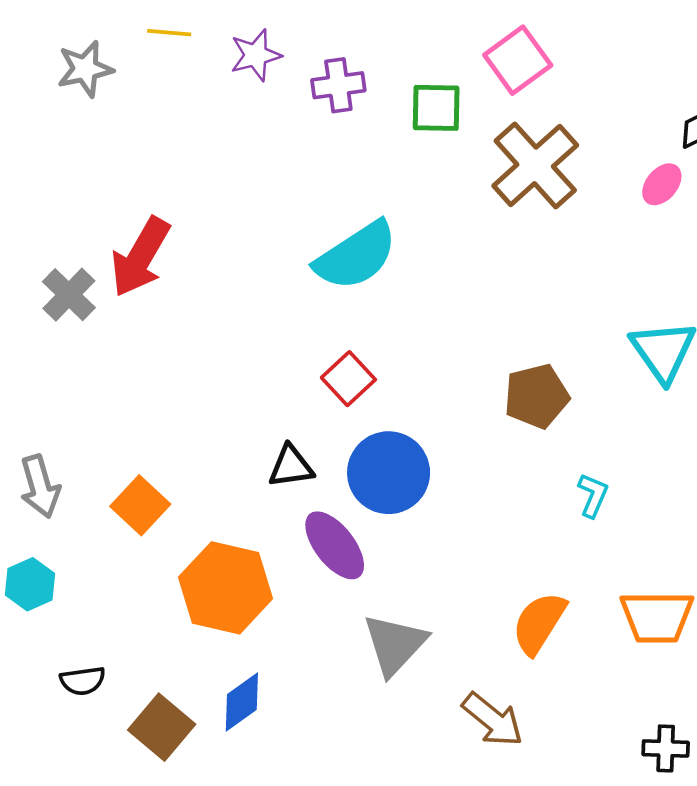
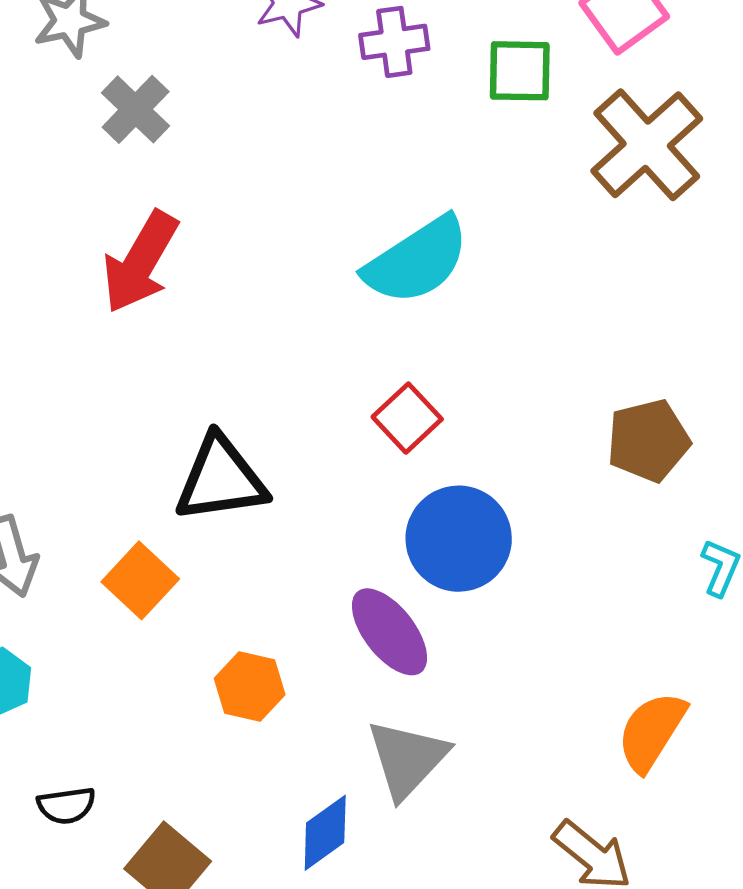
gray cross: (69, 295) -> (136, 109), moved
black triangle: (291, 466) -> (221, 479), moved, size x1.6
orange hexagon: (226, 588) -> (250, 686), size x0.6
gray triangle: (395, 644) -> (407, 759), moved
blue diamond: (242, 702) -> (325, 833), moved

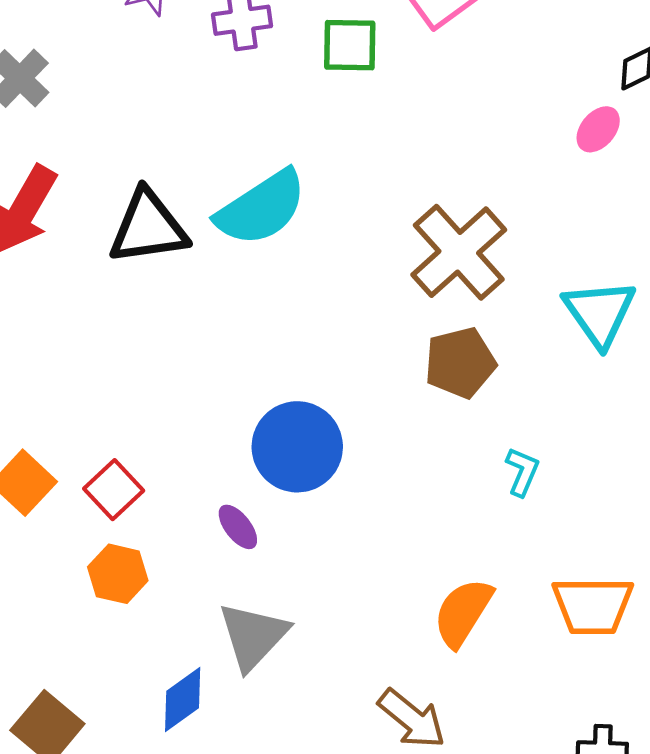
brown cross: (647, 145) -> (459, 252), moved
red square: (407, 418) -> (114, 490), moved
black triangle: (221, 479) -> (148, 227), moved
purple ellipse: (389, 632) -> (238, 527), size x0.6

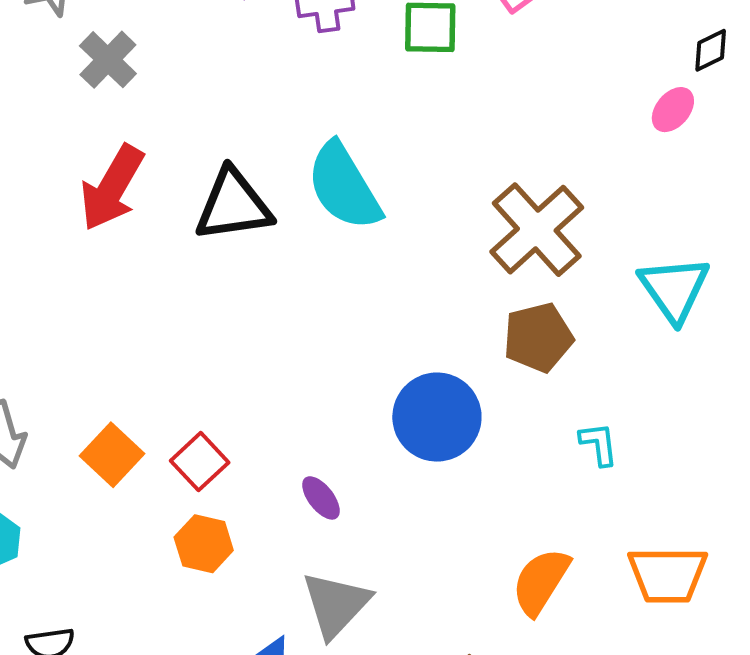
cyan semicircle: (261, 208) -> (344, 186), turned 92
blue circle: (297, 447) -> (437, 417), moved
cyan L-shape: (522, 472) -> (599, 444), turned -30

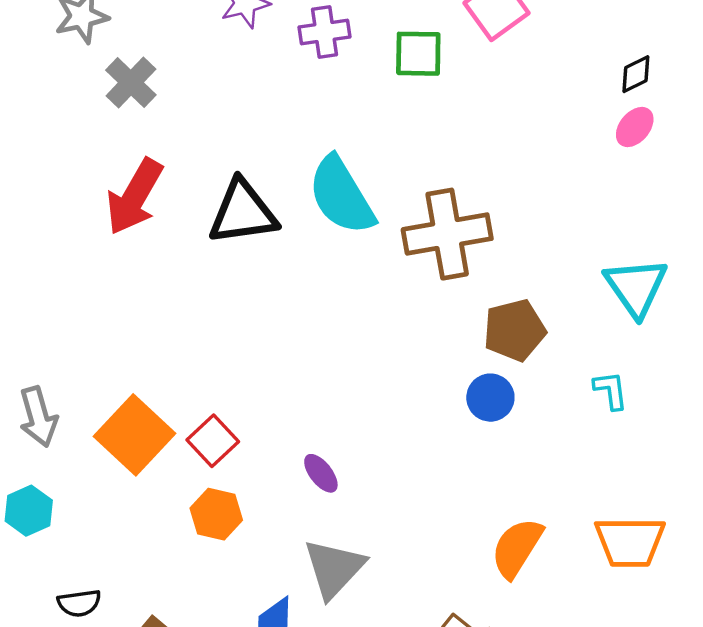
black diamond: (711, 50) -> (636, 74), moved
brown cross: (537, 230) -> (447, 234), moved, turned 32
blue circle: (437, 417) -> (490, 398), moved, size x0.6
cyan L-shape: (599, 444) -> (611, 390), moved
orange square: (112, 455) -> (135, 435), size x1.4

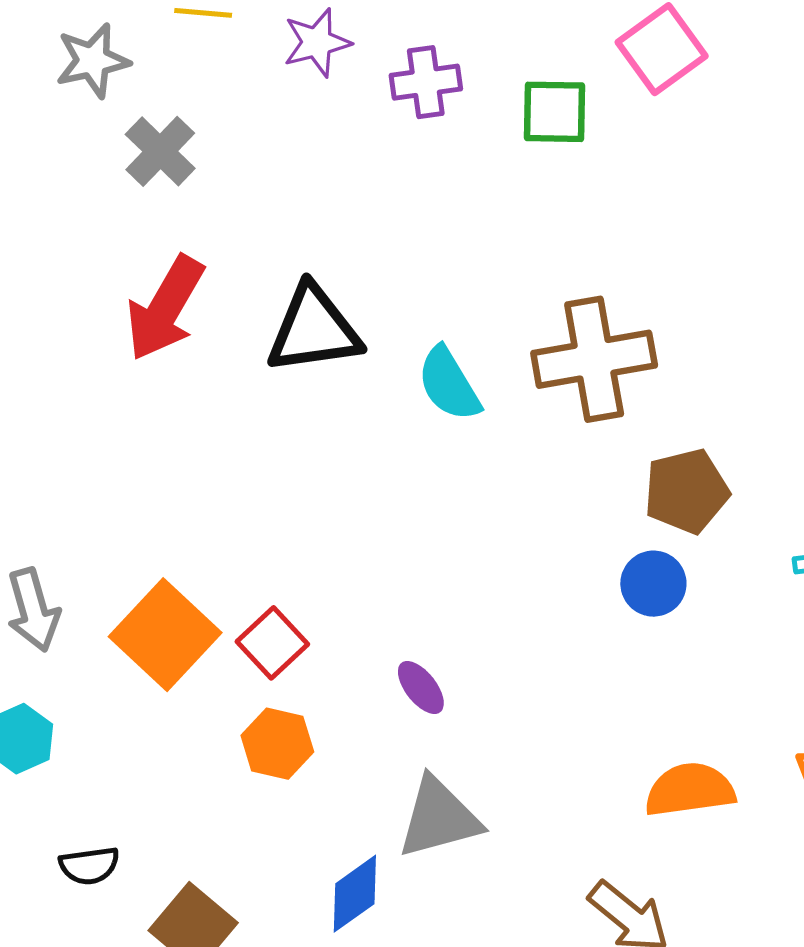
cyan semicircle: (341, 196) -> (449, 384), moved, size x0.7
orange semicircle: (517, 548) -> (690, 790), turned 50
gray triangle: (334, 568) -> (439, 818), turned 32

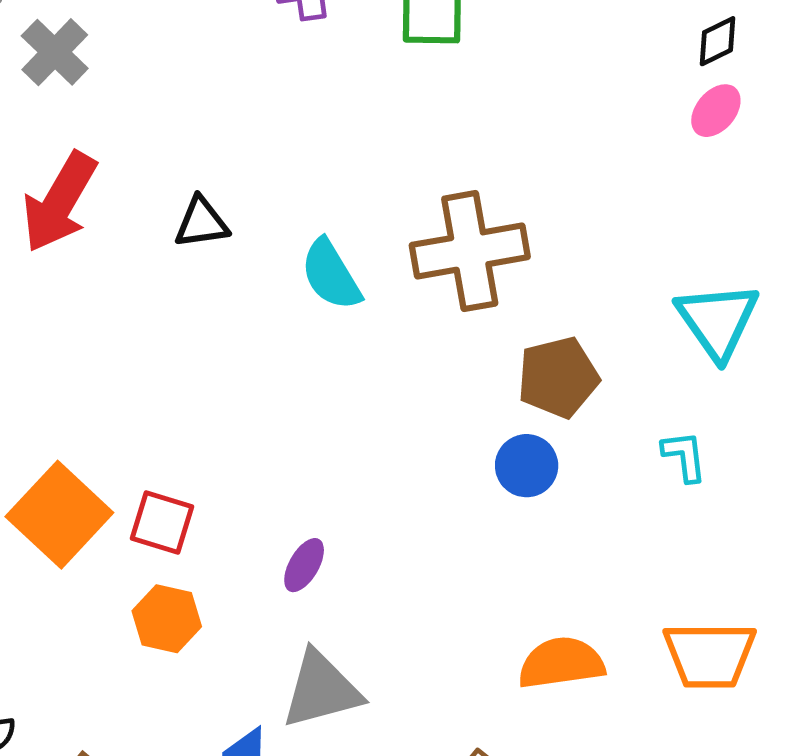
black triangle: (314, 330) -> (201, 223), size x0.6
red square: (272, 643) -> (162, 522), turned -30
purple ellipse: (421, 687) -> (304, 565), turned 68

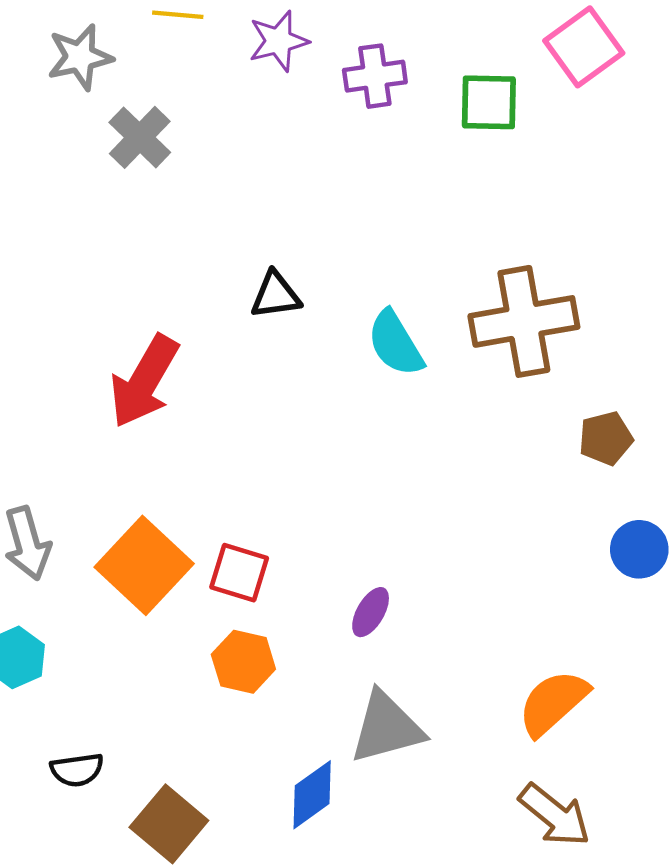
red arrow: (59, 202) -> (144, 381), moved
brown pentagon: (558, 377) -> (606, 438), size x0.7
blue circle: (527, 466) -> (639, 549), moved
orange semicircle: (561, 663) -> (553, 703), moved, turned -34

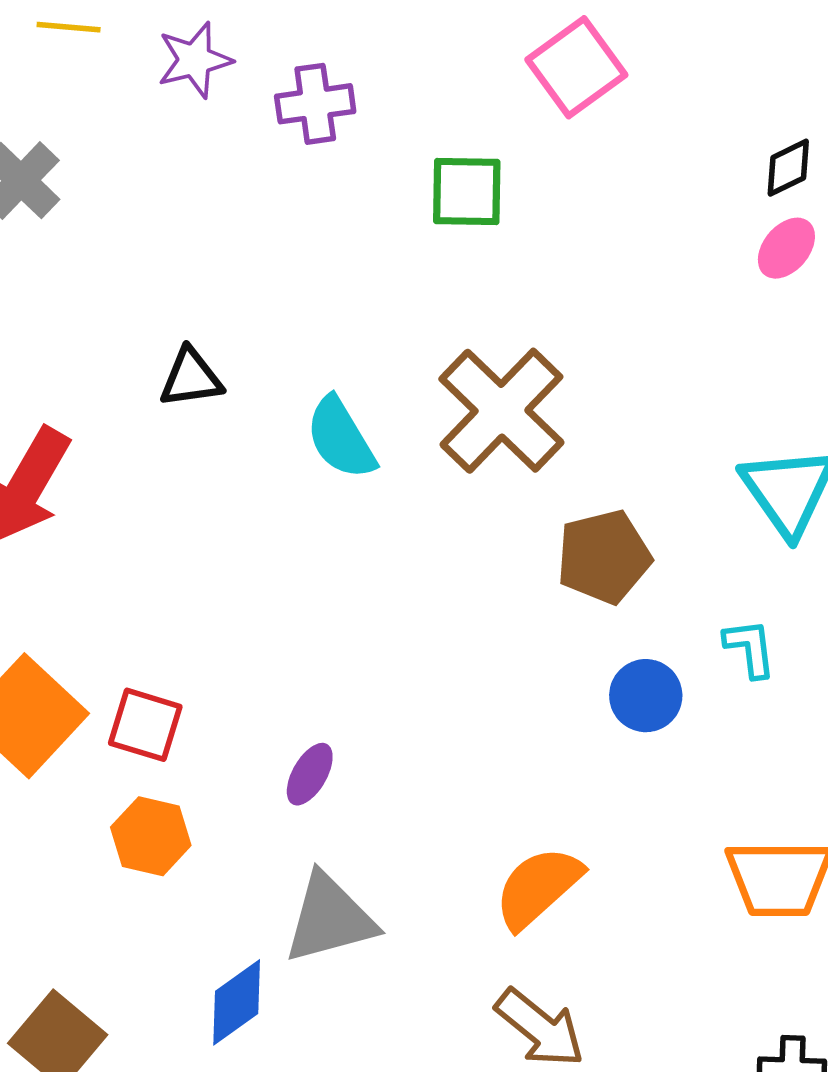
green square: (489, 102) -> (467, 191), moved
brown cross: (524, 321) -> (501, 411), turned -36
brown pentagon: (606, 438) -> (604, 557), size x1.4

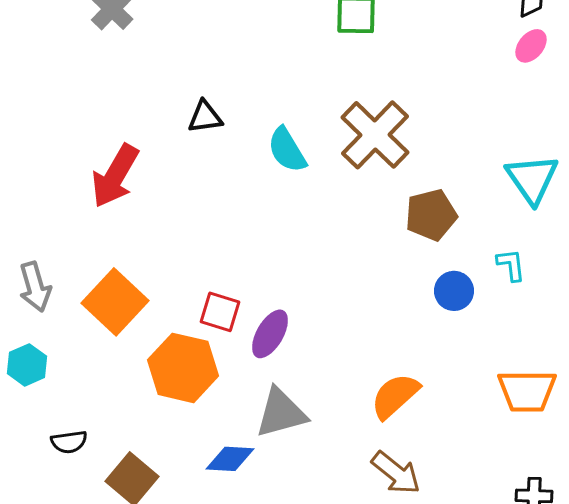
red square: (145, 725) -> (220, 312), moved
purple ellipse: (310, 774) -> (270, 334), size x1.4
orange hexagon: (151, 836) -> (183, 368), size x1.6
blue diamond: (237, 1002) -> (230, 459), turned 39

